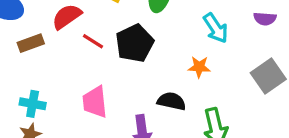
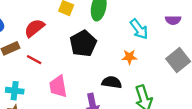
red line: (93, 41) -> (34, 60), moved

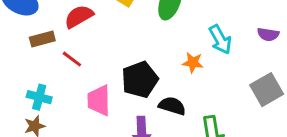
black pentagon: (83, 44) -> (140, 80), moved
orange star: (129, 57) -> (193, 63), moved

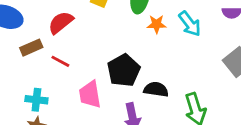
orange star: (193, 63) -> (157, 24), moved

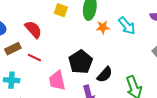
red semicircle: (61, 23) -> (33, 29), turned 90
black semicircle: (156, 89) -> (105, 75), turned 126
cyan cross: (36, 100) -> (12, 80), moved

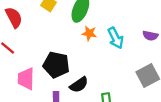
black pentagon: (81, 62) -> (56, 65), turned 30

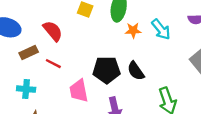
black semicircle: (79, 85) -> (136, 71), moved, turned 102

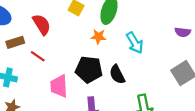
cyan arrow: (161, 29) -> (135, 43), moved
orange star: (133, 30) -> (98, 37), moved

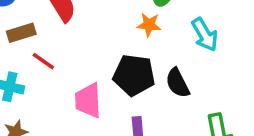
red line: (38, 56) -> (43, 61), moved

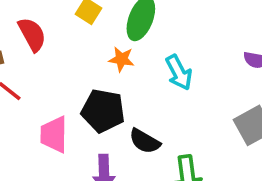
black semicircle: (178, 83) -> (145, 141), moved, turned -36

